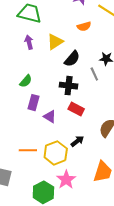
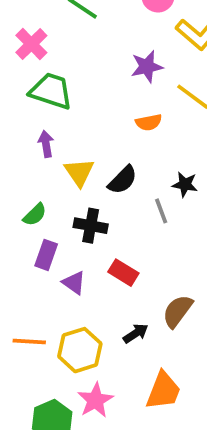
yellow triangle: (55, 42) -> (79, 172), moved, turned -36
black cross: (69, 86) -> (91, 226), moved
black arrow: (77, 141) -> (136, 333), moved

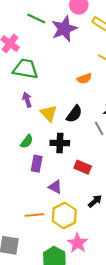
purple star: (147, 67) -> (64, 29), moved, size x1.4
purple triangle: (74, 283) -> (55, 187), moved

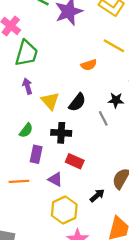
green trapezoid: (25, 69) -> (26, 53), turned 95
red rectangle: (83, 167) -> (75, 161), moved
orange line: (34, 215) -> (19, 181), moved

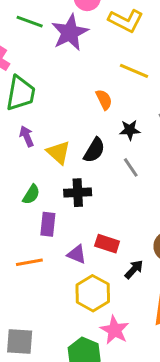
orange semicircle: (89, 65) -> (104, 100), turned -91
black star: (116, 100) -> (130, 130), moved
red rectangle: (75, 161) -> (107, 244), moved

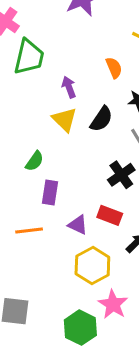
purple arrow: (27, 136) -> (69, 87), moved
black cross: (78, 193) -> (121, 175), moved, turned -35

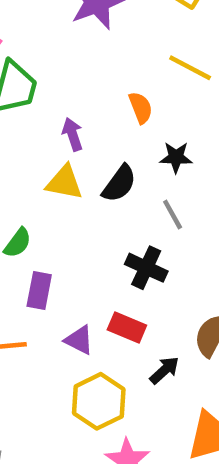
yellow triangle: (65, 120) -> (64, 182), turned -36
black cross: (121, 175) -> (146, 268), turned -32

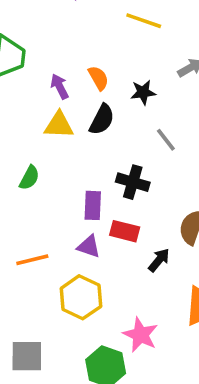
orange semicircle: (141, 108) -> (98, 78), moved
gray line: (173, 215) -> (166, 140), moved
purple rectangle: (39, 290) -> (93, 205), moved
yellow hexagon: (99, 401) -> (81, 297), moved

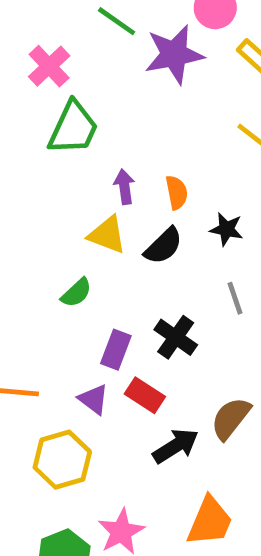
green semicircle: (29, 178) -> (76, 293), moved
black arrow: (159, 260) -> (176, 446), size x1.4

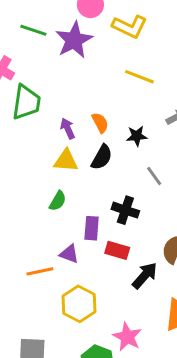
purple triangle: (94, 399) -> (69, 254), moved

